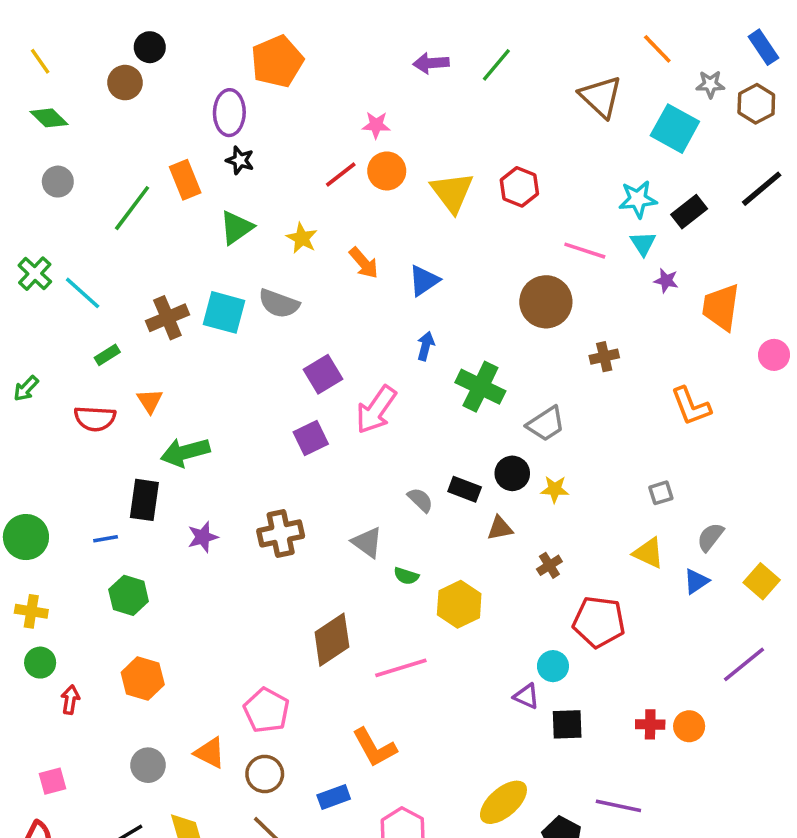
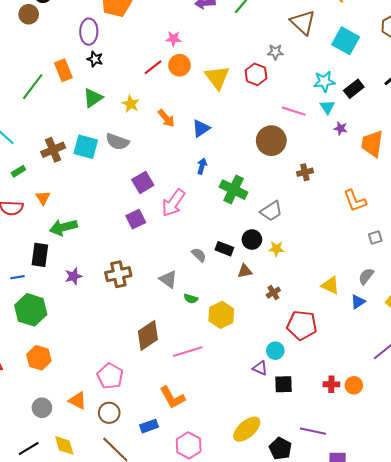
gray star: (710, 84) -> (275, 52), moved
gray square: (661, 493) -> (375, 237), moved
green hexagon: (129, 595) -> (31, 310), size x1.4

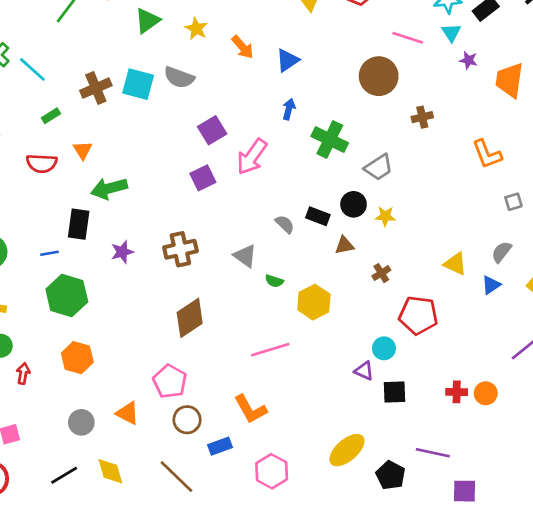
brown diamond: (148, 335) -> (190, 318), moved
brown circle: (109, 413) -> (187, 420), moved

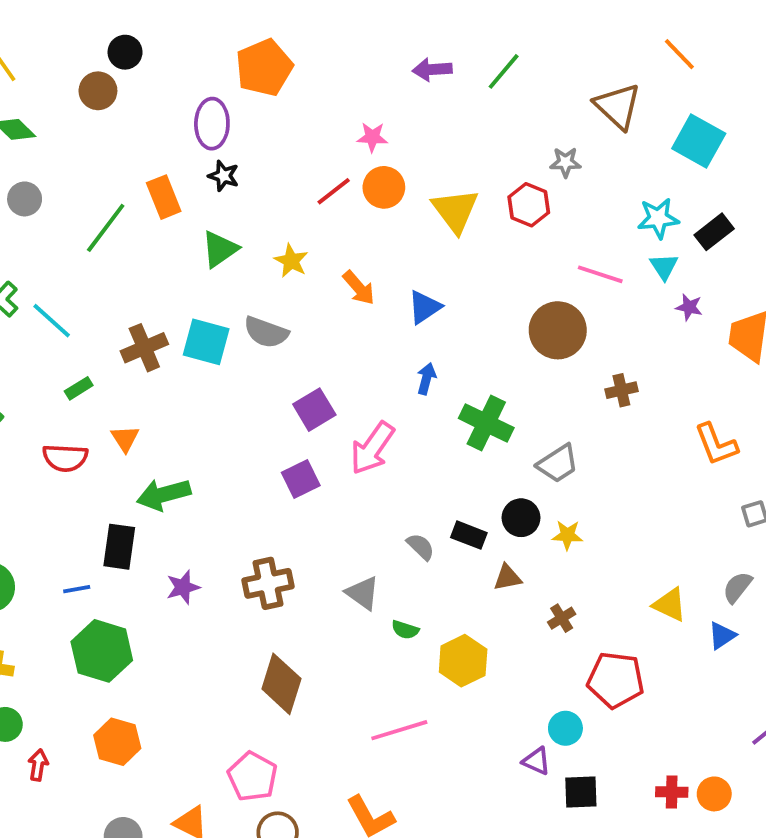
brown diamond: (190, 318) -> (281, 684), turned -39

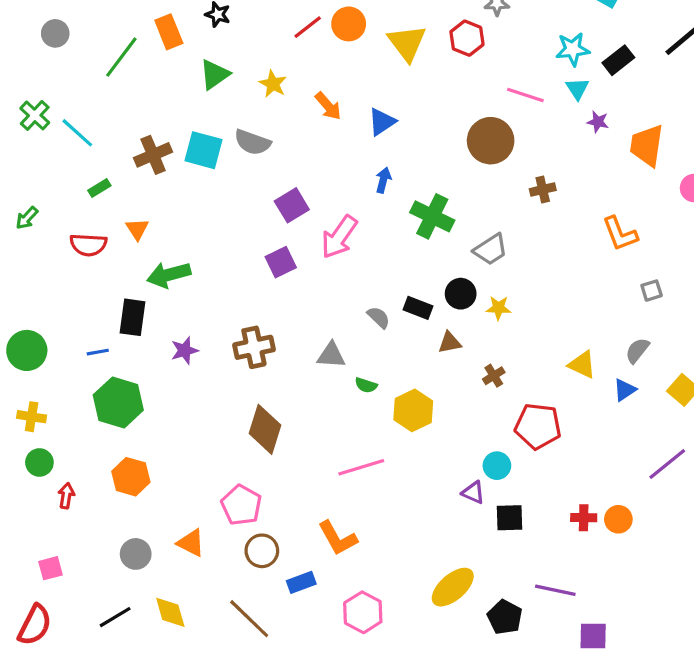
gray triangle: (363, 593) -> (331, 355), turned -32

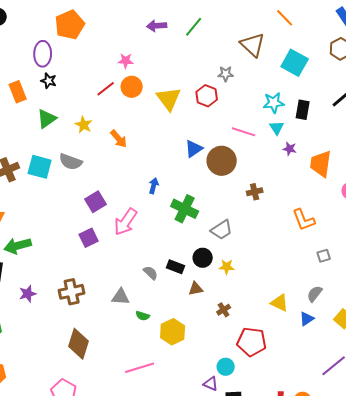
black rectangle: (618, 60) -> (303, 110), turned -42
blue triangle: (382, 122) -> (194, 149), moved

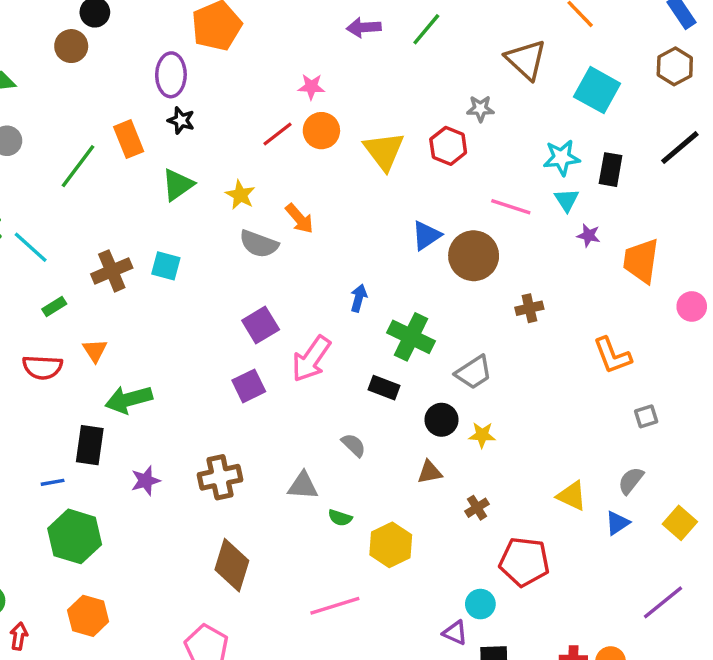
gray semicircle: (71, 162) -> (259, 244), moved
cyan square: (40, 167) -> (166, 266), size x0.7
black rectangle: (176, 267) -> (384, 388), moved

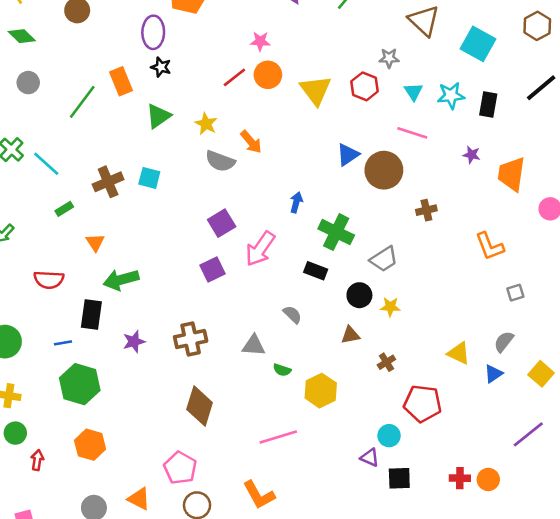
cyan triangle: (567, 200) -> (414, 92), moved
red semicircle: (42, 367) -> (49, 280), moved

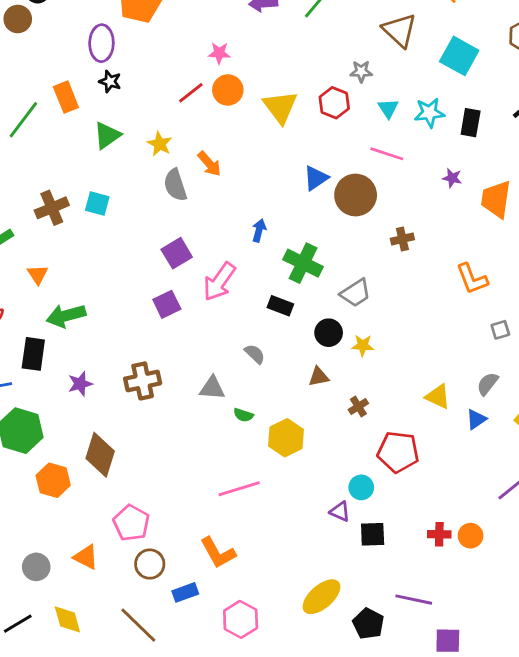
gray semicircle: (220, 161) -> (175, 185), turned 52
brown diamond: (200, 406) -> (100, 455), moved
orange hexagon: (90, 445) -> (53, 480), moved

